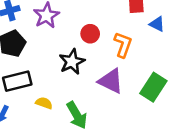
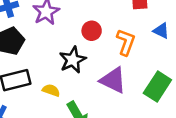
blue triangle: (157, 24) -> (161, 31), moved
yellow semicircle: (44, 103) -> (51, 90), moved

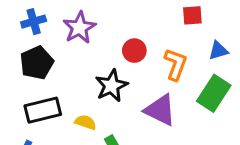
blue triangle: (161, 31) -> (218, 51), turned -42
green rectangle: (157, 86) -> (214, 93), moved

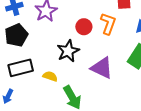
orange L-shape: (176, 64) -> (108, 24), moved

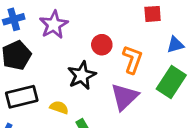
orange L-shape: (108, 24) -> (133, 59), moved
purple triangle: (102, 68) -> (124, 97), turned 50

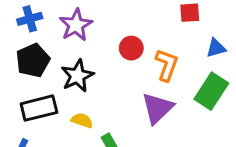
black star: (82, 75) -> (77, 76), moved

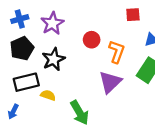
yellow semicircle: (82, 120) -> (48, 95), moved

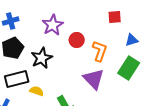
purple star: (52, 23) -> (53, 25), moved
purple triangle: (110, 82) -> (94, 79), turned -30

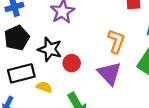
red circle: (77, 40) -> (72, 63), moved
black star: (42, 58) -> (50, 49), turned -30

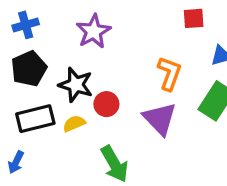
yellow semicircle: (44, 87) -> (74, 123), moved, turned -42

